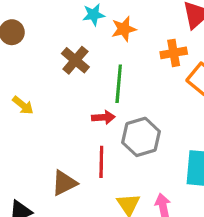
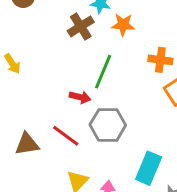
brown cross: (75, 60) -> (81, 26), moved
red line: (101, 162) -> (66, 136), turned -72

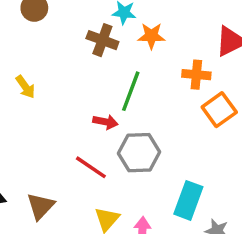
brown cross: (81, 26) -> (102, 40), turned -35
brown triangle: (27, 144) -> (41, 206), moved, turned -35

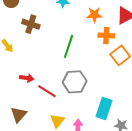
orange star: (151, 36) -> (94, 15), moved
brown cross: (102, 40) -> (31, 24), moved
red arrow: (105, 122) -> (27, 78), moved

